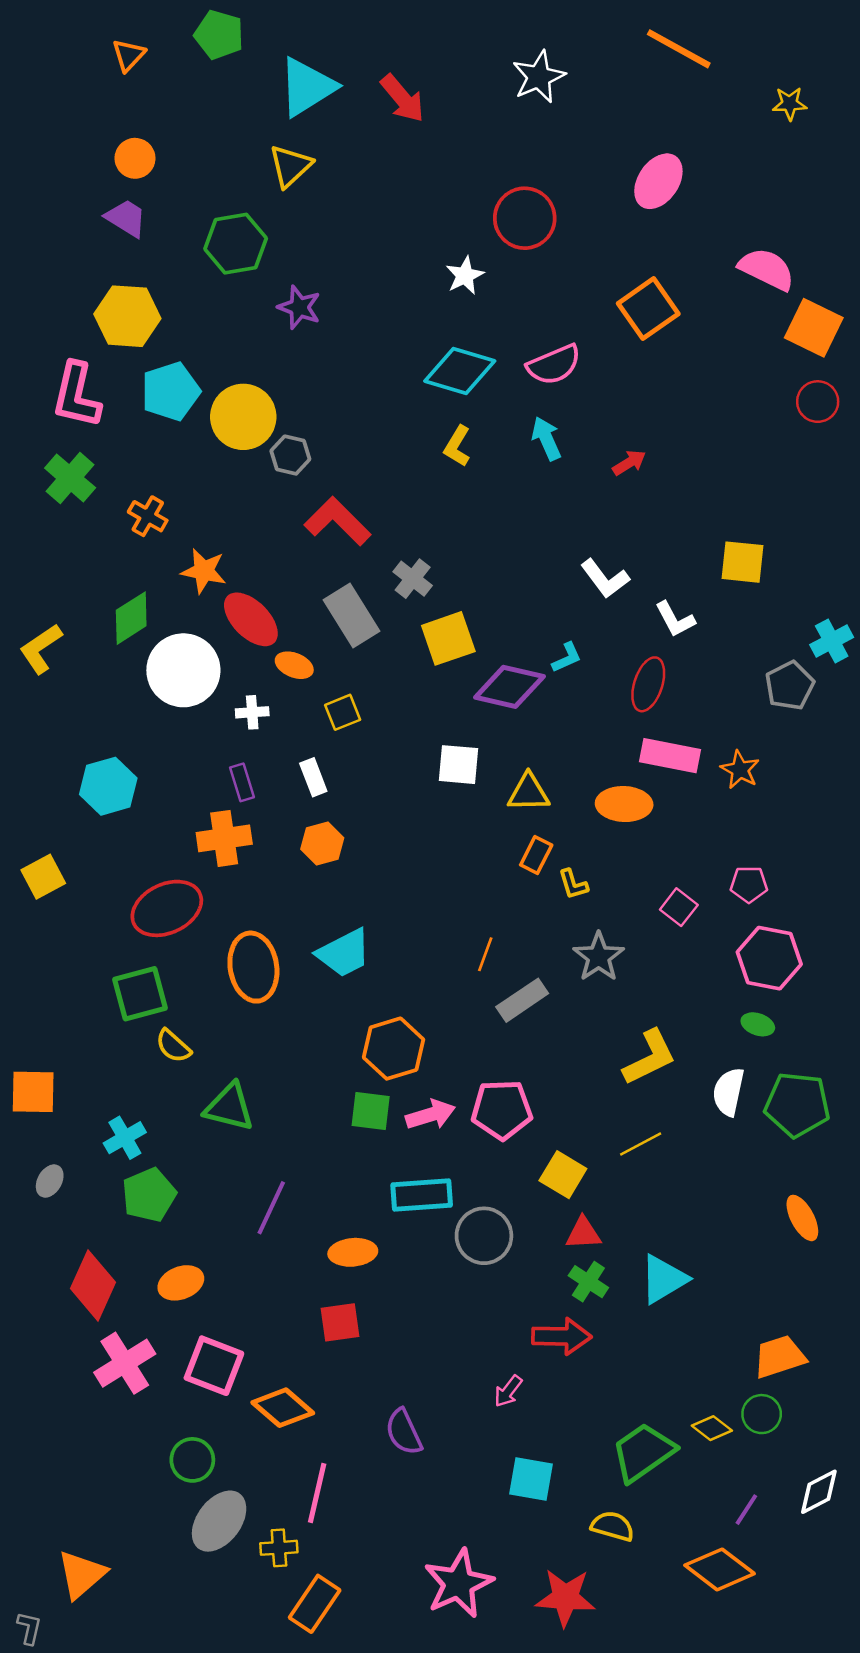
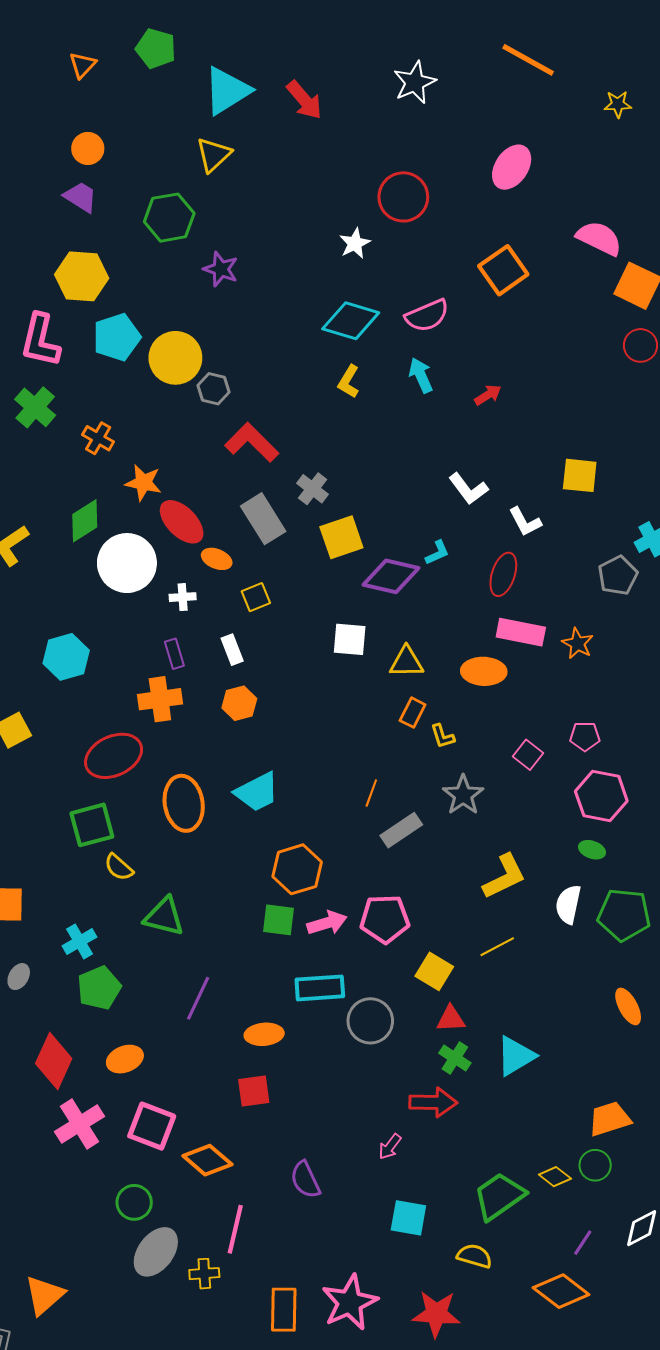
orange rectangle: (315, 1604) -> (284, 1310), moved, turned -33

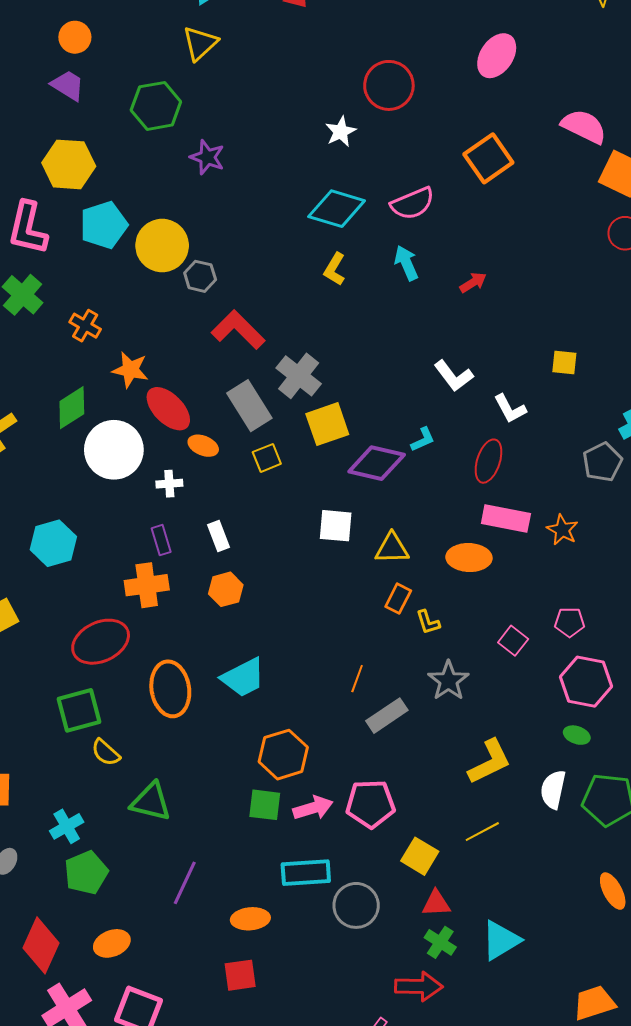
yellow square: (580, 475) -> (564, 363), size x0.7
gray cross: (313, 489) -> (299, 376), size x1.4
yellow square: (256, 597) -> (267, 458), moved

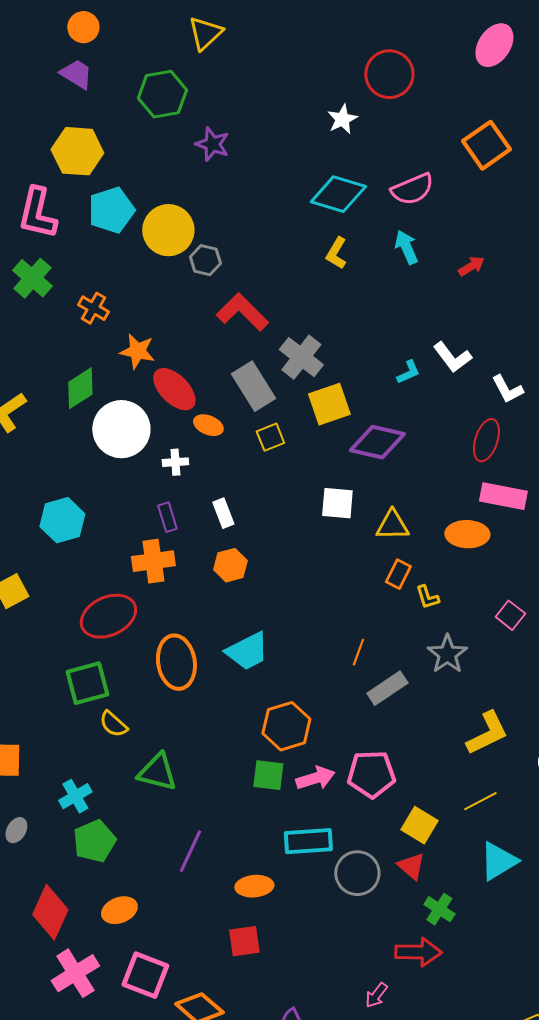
cyan L-shape: (423, 439) -> (408, 372), moved
red triangle: (436, 903) -> (411, 866), moved, turned 44
cyan triangle: (501, 940) -> (498, 861), moved

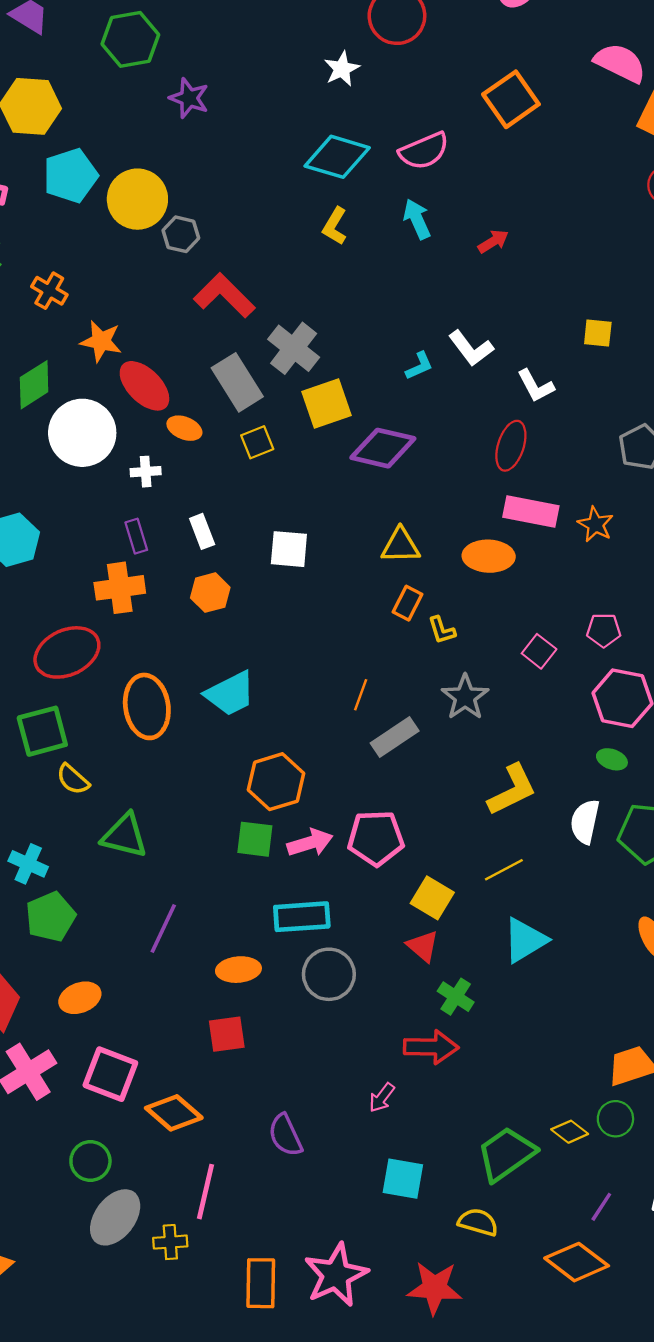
white square: (337, 503) -> (289, 549), moved
cyan cross: (75, 796) -> (28, 864), turned -36
gray circle: (357, 873) -> (329, 974), moved

